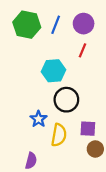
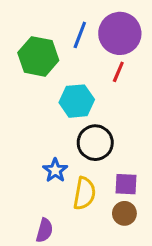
purple circle: (84, 24) -> (120, 33), size x1.4
green hexagon: (27, 25) -> (38, 56), moved
brown circle: (95, 149) -> (124, 213), moved

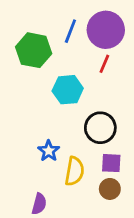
black circle: (95, 143) -> (100, 128), moved

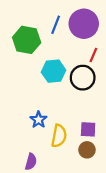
red line: (104, 64) -> (93, 55), moved
black circle: (100, 128) -> (83, 78), moved

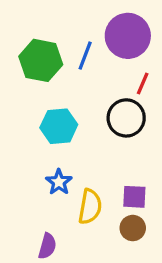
blue line: (56, 25) -> (85, 56), moved
cyan hexagon: (54, 71) -> (59, 126), moved

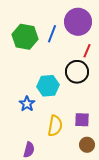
cyan hexagon: (59, 126) -> (48, 86), moved
blue star: (59, 182) -> (27, 104), moved
brown circle: (133, 228) -> (87, 145), moved

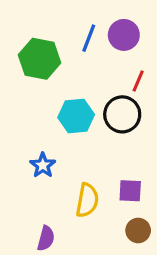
purple circle: (78, 22) -> (124, 35), size x0.7
blue line: (52, 34) -> (89, 38), moved
cyan hexagon: (48, 86) -> (76, 116), moved

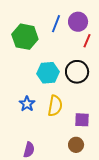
red line: (138, 81) -> (87, 41), moved
yellow semicircle: (87, 200) -> (55, 106), moved
brown circle: (138, 230) -> (76, 145), moved

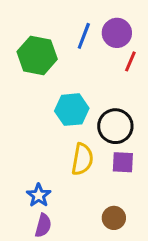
black circle: (77, 72) -> (115, 126), moved
blue star: (27, 104) -> (39, 195), moved
purple square: (82, 120) -> (123, 162), moved

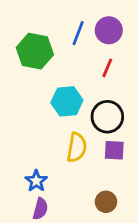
red line: (130, 61) -> (107, 68), moved

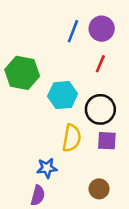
green hexagon: (35, 51) -> (22, 73), moved
blue star: (36, 181) -> (47, 168), moved, turned 30

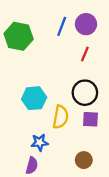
green hexagon: (22, 73) -> (19, 36), moved
cyan hexagon: (63, 95) -> (34, 98), moved

